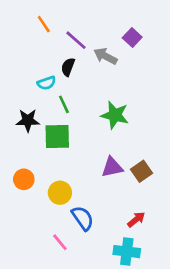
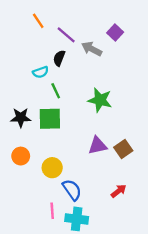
black star: (28, 120) -> (21, 118), moved
pink line: (60, 242) -> (52, 211), turned 35
cyan cross: (127, 252) -> (77, 219), moved

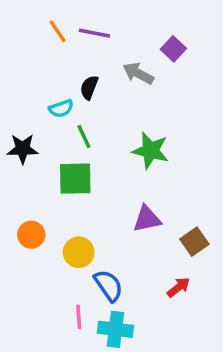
purple line: (66, 35) -> (94, 33), moved, turned -30
black star: (21, 118) -> (23, 149), moved
brown square: (123, 149) -> (194, 242), moved

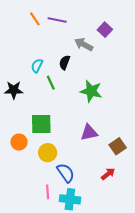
black semicircle: (89, 87) -> (65, 62), moved
cyan semicircle: (61, 109) -> (37, 66), turned 136
green square: (75, 179) -> (41, 124), moved

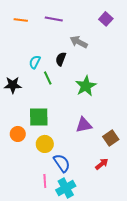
orange line: (35, 19) -> (21, 20), moved, turned -48
purple square: (105, 30) -> (106, 19), moved
green star: (91, 91) -> (86, 86), turned 30
cyan cross: (70, 199) -> (66, 188), turned -36

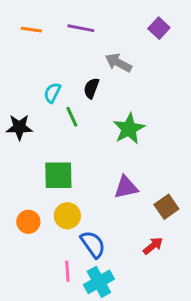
orange circle: (18, 134) -> (28, 222), moved

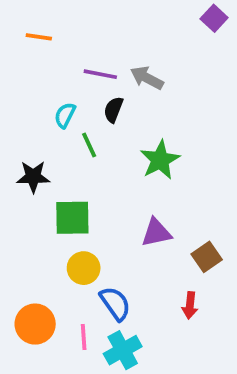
purple line: (81, 28) -> (100, 74), moved
purple square: (159, 28) -> (214, 18), moved
black star: (19, 127) -> (33, 177), moved
orange circle: (28, 222) -> (35, 324), moved, size x1.4
red arrow: (153, 246) -> (190, 305), turned 135

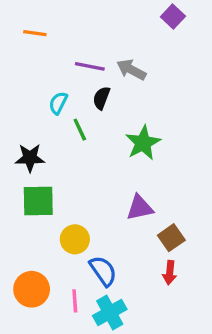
purple square: (214, 18) -> (173, 16), moved
green square: (72, 218) -> (38, 201), moved
brown square: (207, 257) -> (171, 238), moved

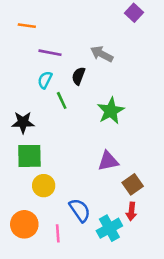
purple line: (90, 66) -> (50, 53), moved
yellow circle: (75, 239) -> (44, 186), moved
cyan cross: (110, 313) -> (109, 228), moved

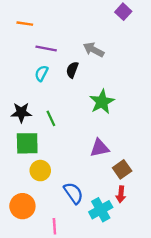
green line: (62, 100) -> (51, 118), moved
pink line: (58, 233) -> (54, 226), moved

